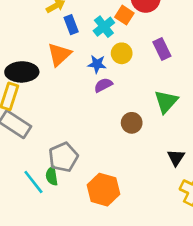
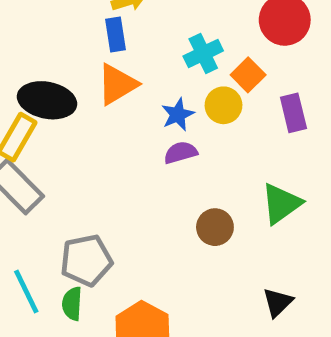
orange square: (124, 15) -> (248, 75), moved
blue rectangle: (71, 25) -> (116, 35), moved
blue star: (97, 64) -> (178, 114), turned 30
green semicircle: (52, 176) -> (72, 304), moved

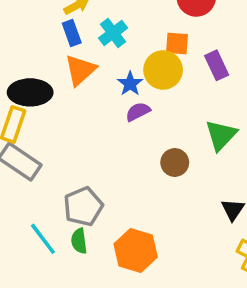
cyan cross: (203, 53) -> (113, 33), moved
orange square: (248, 75) -> (177, 44), turned -30
yellow circle: (224, 105) -> (163, 70), size x1.4

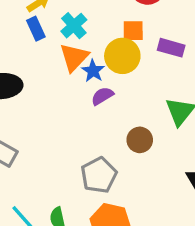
purple rectangle: (217, 65) -> (171, 48), turned -45
orange triangle: (80, 70) -> (74, 57), moved
gray pentagon: (83, 206) -> (99, 175), moved

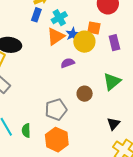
blue rectangle: (36, 29) -> (36, 15), turned 32
purple rectangle: (171, 48) -> (114, 43), turned 49
blue star: (93, 71) -> (73, 34), moved

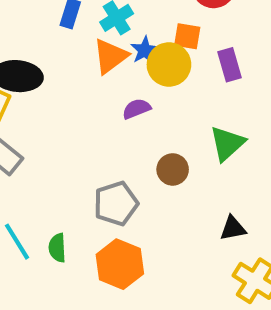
black triangle: (113, 124) -> (233, 228), turned 40

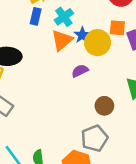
orange square: (187, 36) -> (117, 28), moved
gray pentagon: (116, 204) -> (94, 138), moved

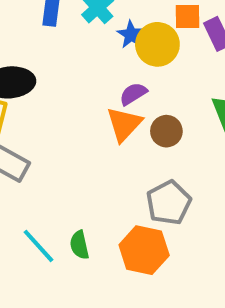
orange triangle: (62, 40) -> (124, 124), moved
brown circle: (104, 106) -> (166, 131), moved

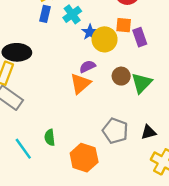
brown circle: (166, 131) -> (121, 76), moved
gray pentagon: (169, 203) -> (115, 131), moved, turned -30
green semicircle: (79, 245) -> (50, 137), moved

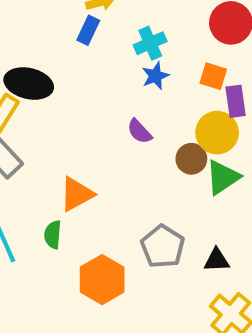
cyan cross: (72, 14) -> (150, 43), moved
yellow circle: (105, 39) -> (217, 133), moved
purple semicircle: (87, 67) -> (139, 131), turned -119
orange triangle: (80, 84) -> (77, 194), moved

